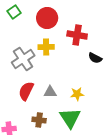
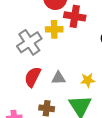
red cross: (77, 35) -> (75, 16), moved

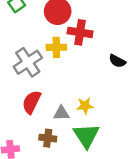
gray triangle: (59, 78) -> (61, 113), moved
yellow star: (88, 80) -> (85, 106), moved

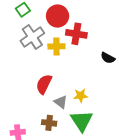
gray cross: (28, 62) -> (32, 37), moved
red semicircle: (32, 102) -> (44, 84), moved
gray triangle: (61, 113) -> (61, 102), turned 40

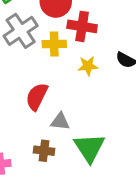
yellow star: (81, 96) -> (88, 66), moved
gray triangle: (61, 102) -> (60, 121), turned -32

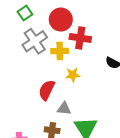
yellow star: (88, 66) -> (73, 75), moved

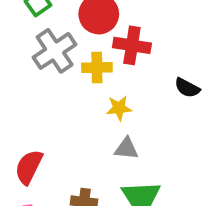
red semicircle: (47, 90) -> (29, 167), moved
gray triangle: (64, 109) -> (126, 149), moved

